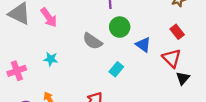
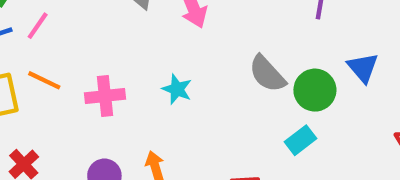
green circle: (120, 27) -> (315, 90), moved
blue triangle: (143, 45) -> (363, 68), moved

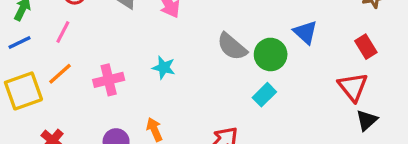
pink line: (38, 26) -> (63, 32), moved
orange line: (44, 80) -> (60, 74), turned -60

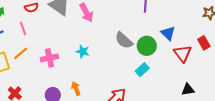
pink line: (63, 32) -> (23, 28), turned -48
red triangle: (353, 87) -> (183, 53), moved
black triangle: (367, 120) -> (188, 90), moved, turned 32

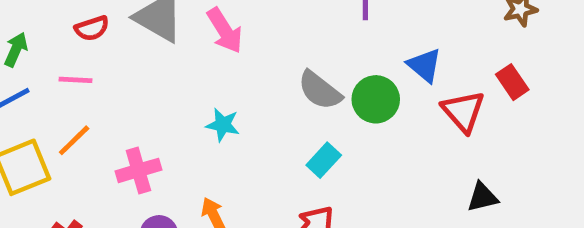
pink line: (23, 28) -> (76, 80), turned -64
pink cross: (49, 58) -> (138, 170), moved
cyan rectangle: (142, 70) -> (324, 160), moved

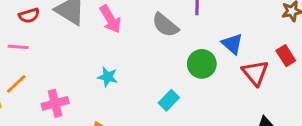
gray semicircle: (320, 90) -> (165, 25), moved

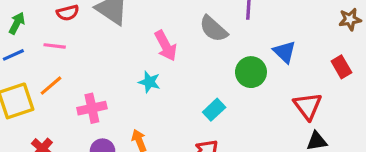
pink arrow: (110, 19) -> (166, 46), moved
red triangle: (255, 73) -> (308, 106), moved

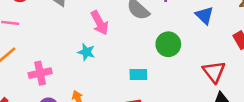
blue triangle: (285, 52) -> (204, 15), moved
cyan rectangle: (214, 110) -> (138, 75), turned 42

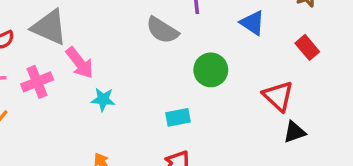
pink arrow: (100, 23) -> (80, 63), moved
pink cross: (40, 73) -> (37, 82), moved

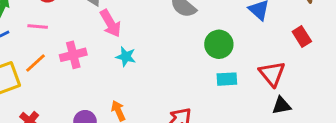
pink cross: (37, 82) -> (73, 55), moved
cyan rectangle: (178, 117) -> (227, 79), moved

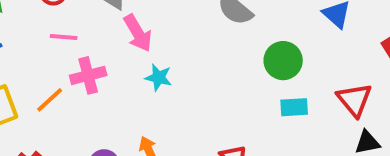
pink line: (38, 27) -> (64, 37), moved
orange line: (36, 63) -> (50, 100), moved

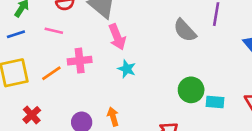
pink line: (64, 37) -> (54, 31), moved
green circle: (283, 61) -> (191, 90), moved

